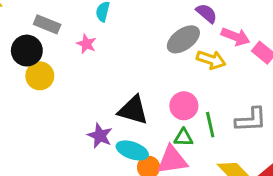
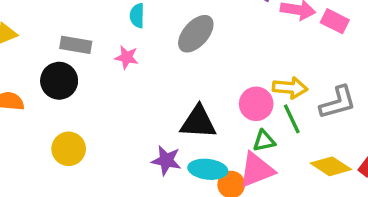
gray ellipse: (183, 39) -> (196, 34), moved
yellow arrow: (211, 60) -> (290, 88), moved
yellow circle: (40, 76) -> (69, 149), moved

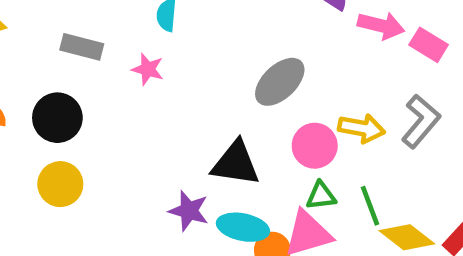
gray ellipse: (196, 34) -> (280, 82), moved
black circle: (59, 81) -> (57, 118), moved
gray L-shape: (338, 103) -> (421, 121), moved, turned -39
green line: (292, 119) -> (370, 206), moved

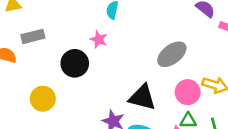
gray rectangle: (82, 47) -> (33, 36), moved, turned -35
black circle: (57, 118) -> (75, 63), moved

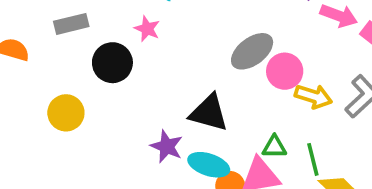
gray rectangle: (33, 36) -> (71, 24), moved
pink circle: (188, 92) -> (285, 71), moved

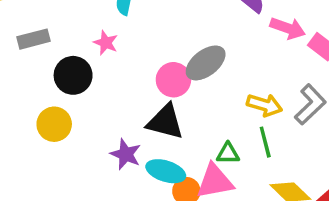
pink circle: (285, 71) -> (173, 80), moved
yellow circle: (66, 113) -> (54, 124), moved
green line: (313, 159) -> (265, 142), moved

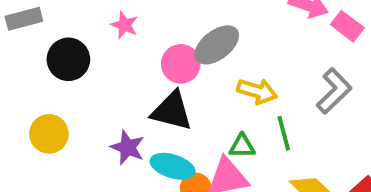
pink star: (106, 43) -> (124, 25), moved
yellow arrow: (264, 105) -> (257, 91), moved
yellow circle: (54, 124) -> (49, 134), moved

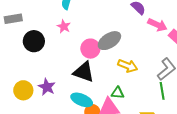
green line: (284, 133) -> (162, 91), moved
yellow circle: (49, 134) -> (23, 90), moved
purple star: (128, 147) -> (47, 87), moved

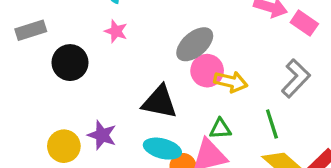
pink circle: (90, 49) -> (207, 71), moved
green line: (162, 91) -> (272, 124), moved

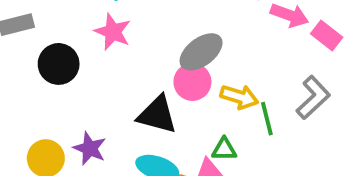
pink star: (116, 31) -> (113, 32), size x1.4
pink circle: (207, 71) -> (192, 82), moved
green line: (272, 124) -> (267, 119), moved

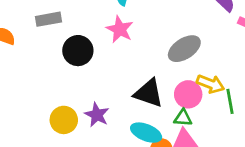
pink circle: (192, 82) -> (188, 94), moved
green triangle: (224, 149) -> (183, 118), moved

